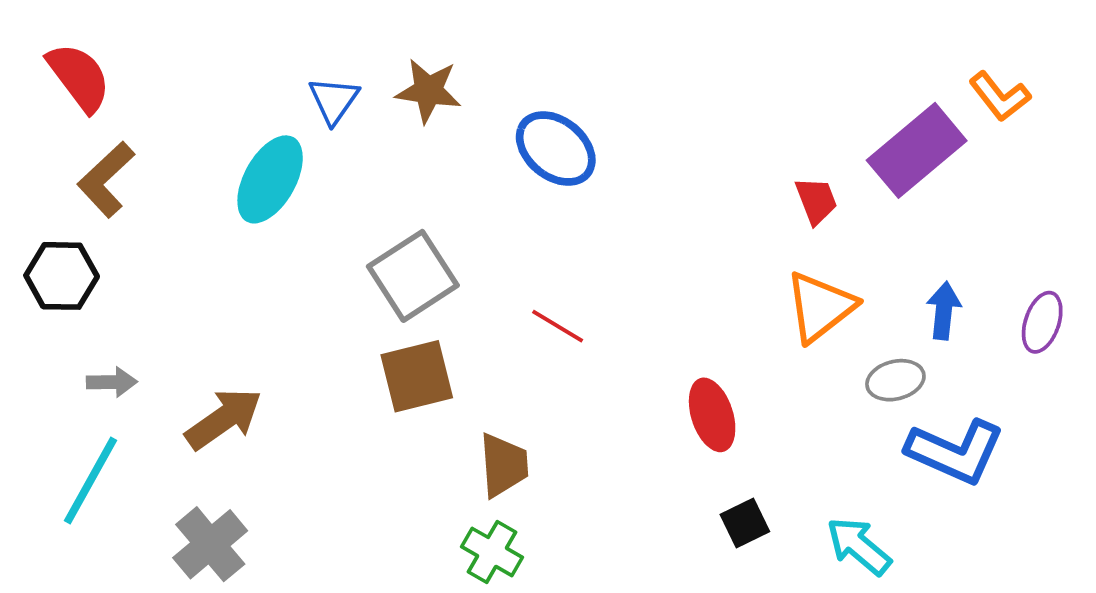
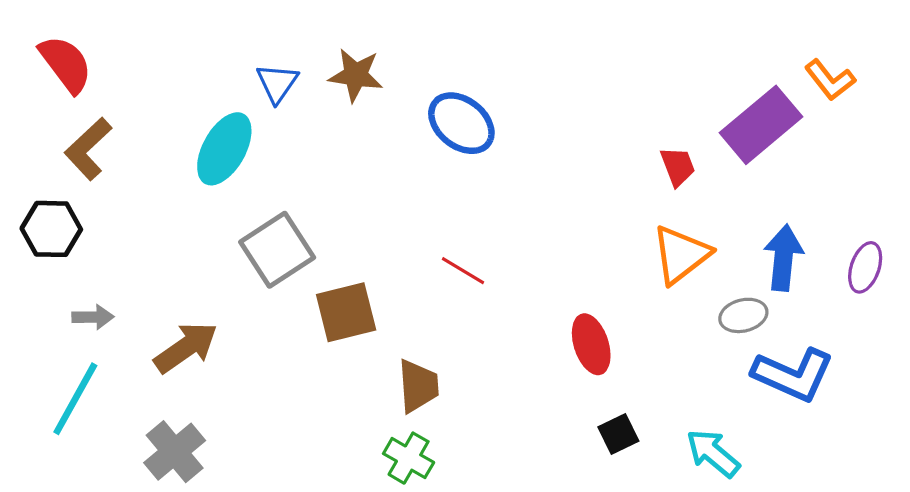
gray square: (413, 276) -> (277, 250), moved
blue arrow: (944, 311) -> (783, 258), size x1.4

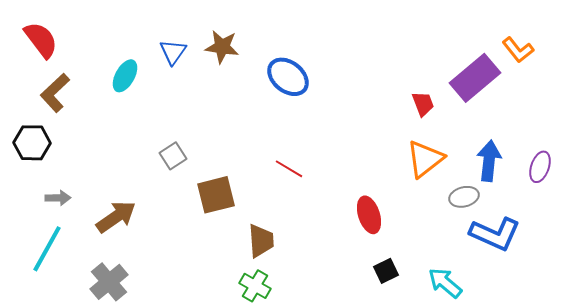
cyan ellipse: (224, 149) -> (125, 76), moved, size x0.7
gray square: (277, 250) -> (173, 156), size x0.6

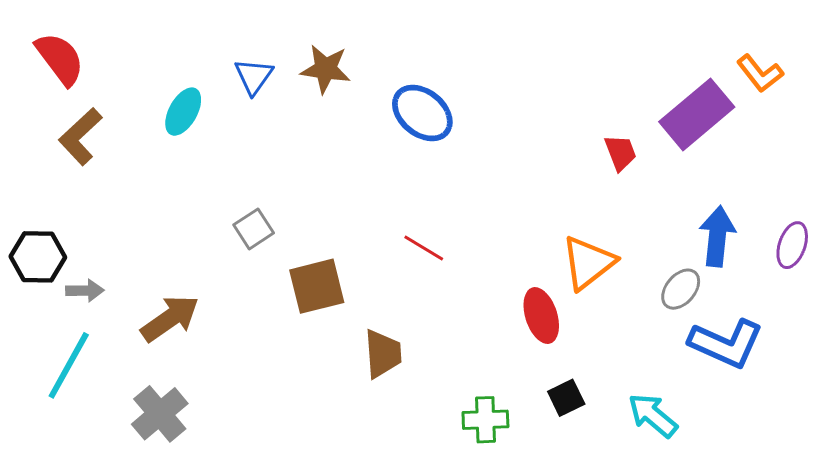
black hexagon: (32, 143) -> (38, 257), moved
orange triangle: (425, 159) -> (588, 263), moved
gray ellipse: (464, 197) -> (681, 289), turned -36
green cross: (255, 286) -> (485, 420), moved, turned -32

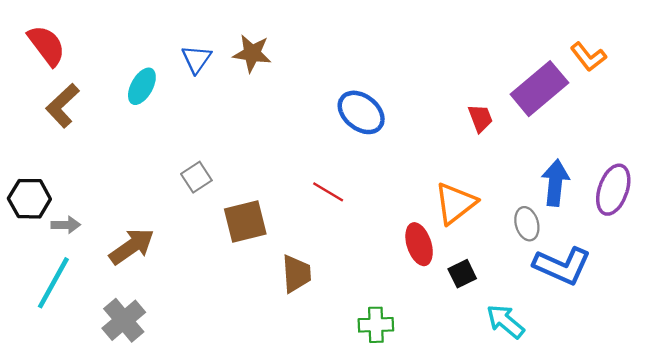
blue ellipse: (422, 113) -> (361, 112), moved
purple ellipse: (792, 245) -> (613, 190), size x1.4
gray ellipse: (681, 289) -> (527, 224), turned -56
black square: (566, 398) -> (462, 274), moved

